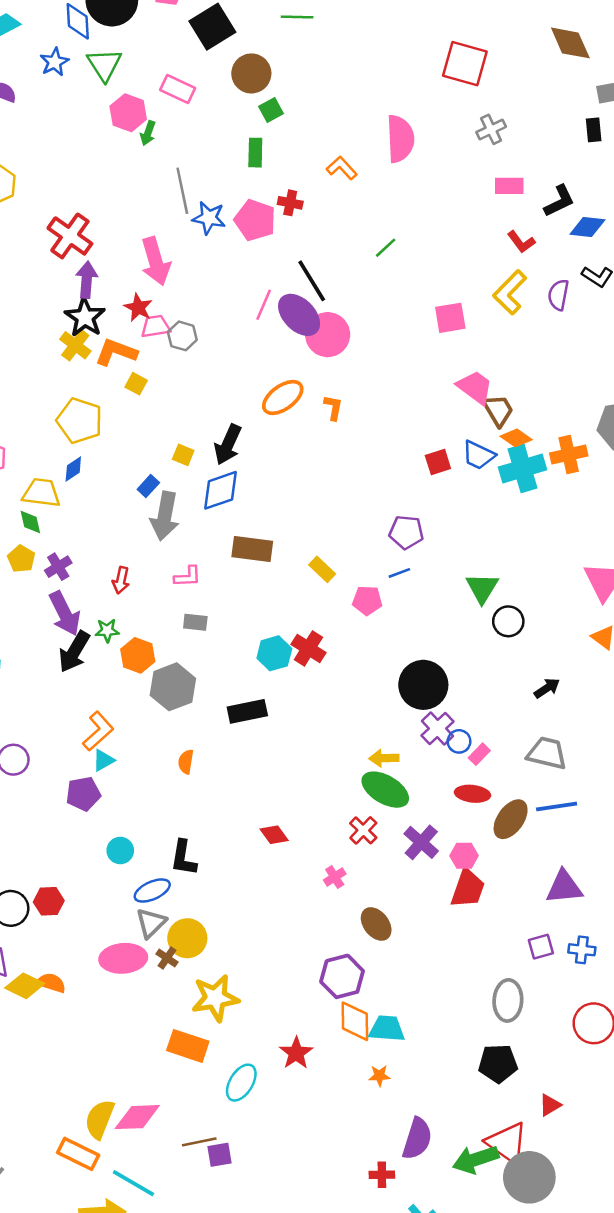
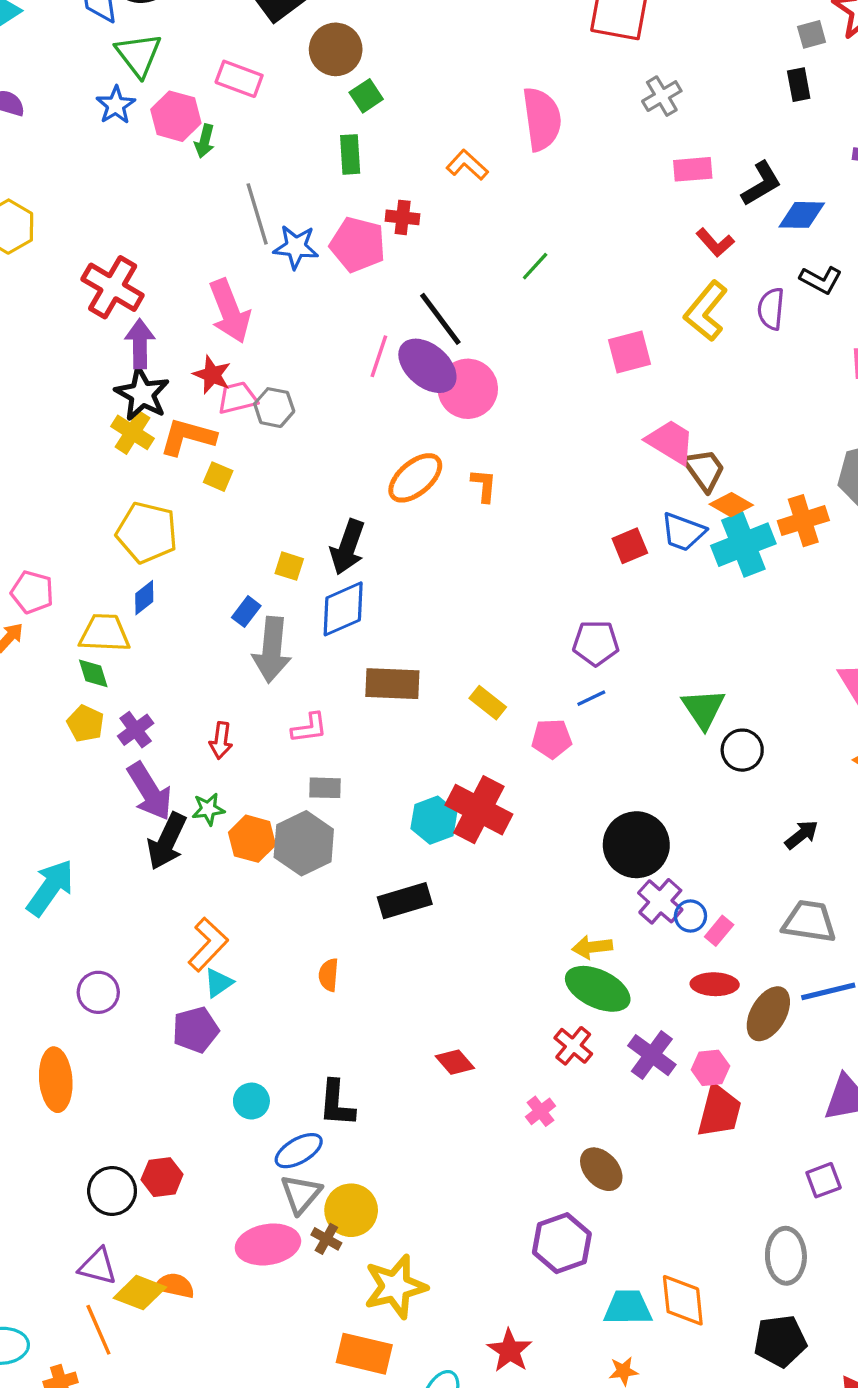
blue star: (55, 62) -> (116, 105), moved
red cross: (308, 648) -> (479, 810), size x1.4
gray hexagon: (173, 687) -> (304, 843), moved
orange diamond: (355, 1021) -> (683, 1300), moved

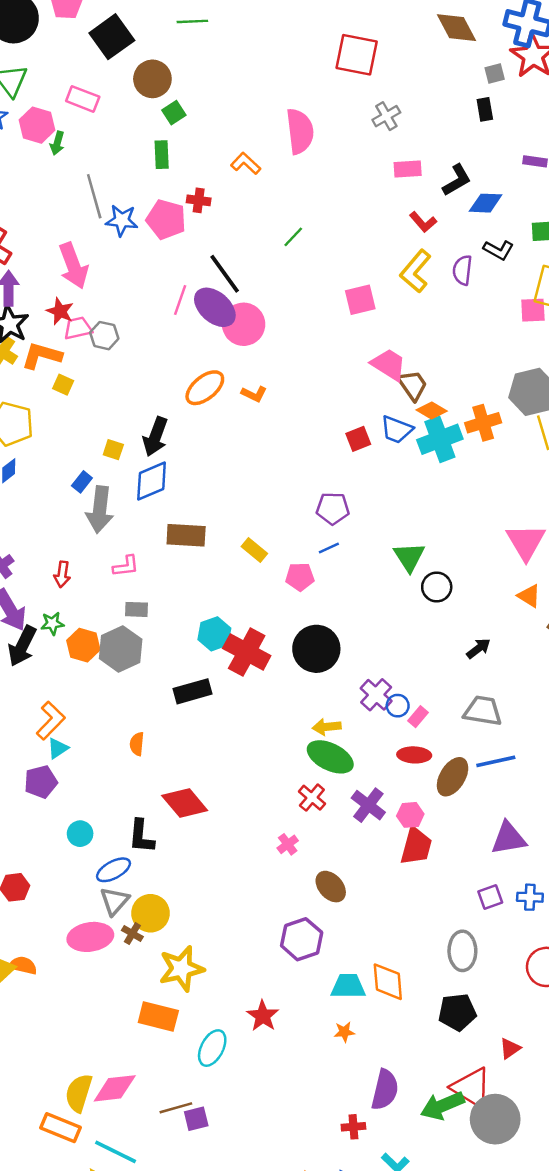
orange L-shape: (484, 485) -> (254, 394), turned 110
red cross: (479, 810) -> (247, 652), moved
black circle: (636, 845) -> (316, 649), moved
red diamond: (455, 1062) -> (185, 803), moved, size x1.6

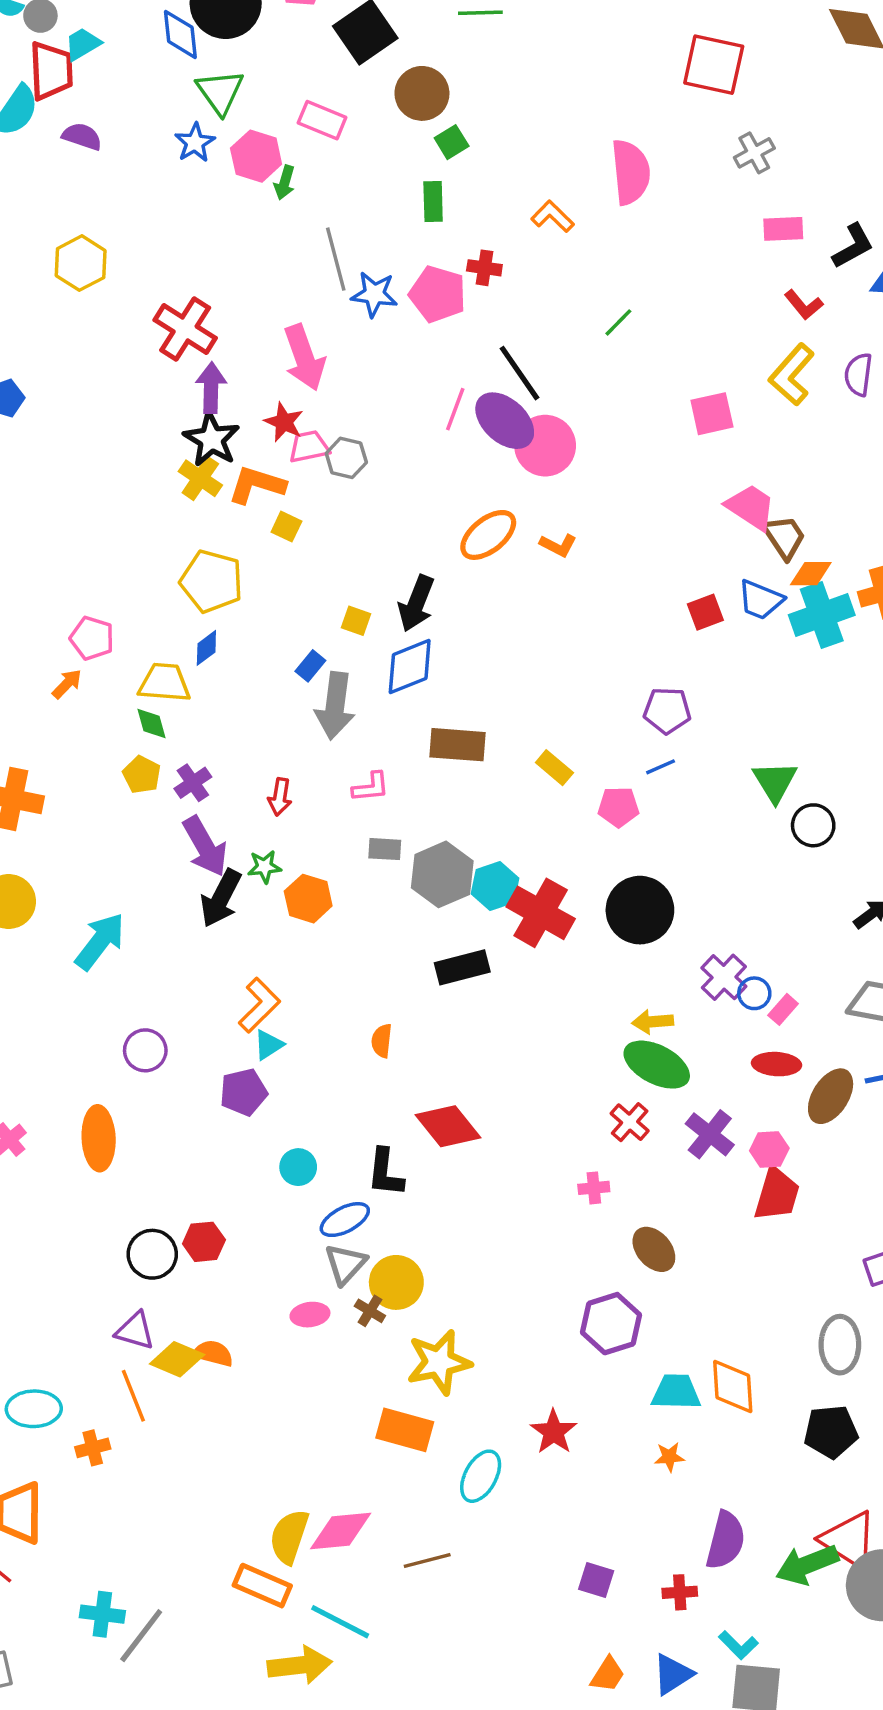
orange diamond: (432, 410) -> (811, 574), turned -32
gray hexagon: (121, 649) -> (442, 874), moved
pink cross: (288, 844) -> (594, 1188), turned 30
pink ellipse: (90, 937) -> (310, 1315), size x0.6
purple square: (196, 1119) -> (596, 1580), moved, turned 30

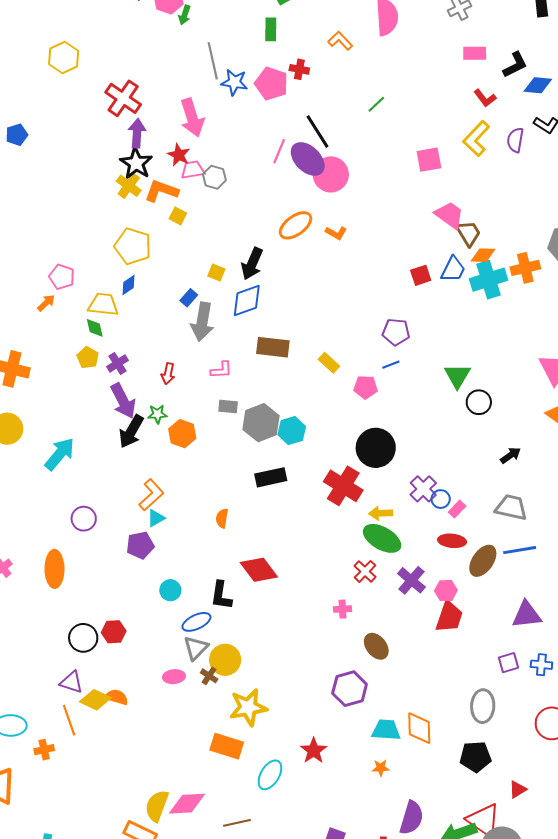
blue trapezoid: (761, 600) -> (453, 269), turned -88
red cross: (541, 913) -> (343, 486), moved

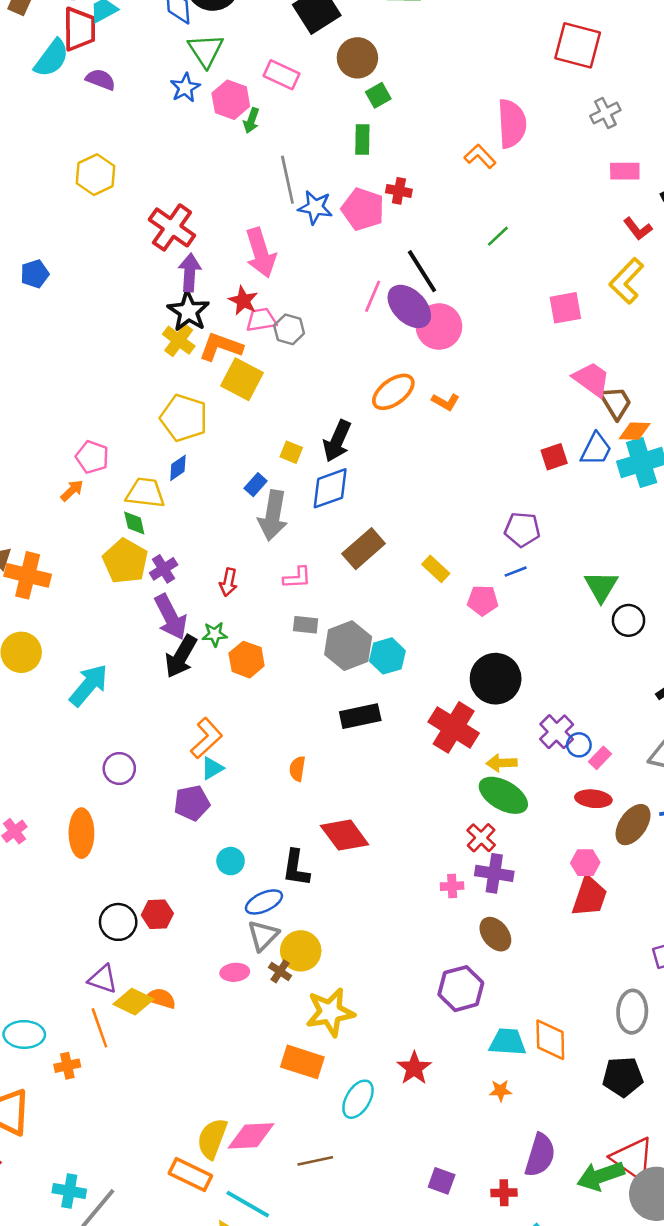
orange L-shape: (340, 41) -> (480, 156), moved
yellow square: (178, 216) -> (242, 379), size x1.8
brown rectangle: (273, 347) -> (364, 549), turned -48
yellow pentagon: (88, 358) -> (125, 561), size x1.6
purple cross: (411, 580) -> (494, 873), moved, turned -32

